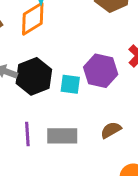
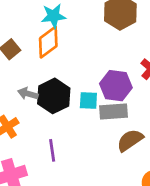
brown semicircle: (111, 130) -> (130, 140), size x1.4
gray rectangle: (62, 136) -> (114, 111), moved

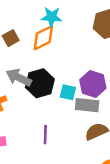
gray arrow: (28, 94) -> (19, 78), size x1.5
purple line: (52, 150) -> (45, 135), moved

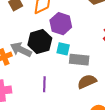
gray arrow: (19, 78) -> (21, 50), moved
purple hexagon: (93, 84) -> (61, 24), moved

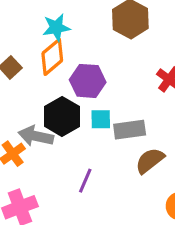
purple line: (44, 84) -> (85, 181), turned 35

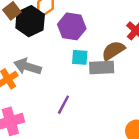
black hexagon: (62, 116) -> (30, 21), moved
brown semicircle: (150, 161) -> (113, 51), moved

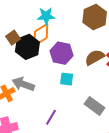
brown semicircle: (113, 51) -> (95, 57), moved
gray rectangle: (102, 67) -> (94, 106), moved, turned 36

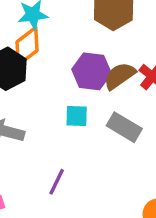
purple hexagon: (62, 53) -> (92, 71), moved
gray rectangle: (94, 106) -> (124, 127), moved

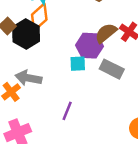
purple hexagon: (92, 71) -> (90, 46), moved

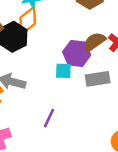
gray rectangle: (112, 69) -> (98, 79), turned -40

